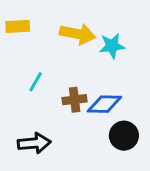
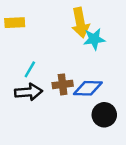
yellow arrow: (78, 34) -> (80, 23), moved, turned 68
black arrow: (34, 143) -> (29, 92), moved

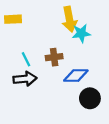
cyan line: (30, 69) -> (26, 59), turned -56
brown cross: (63, 84) -> (54, 57), moved

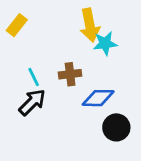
yellow rectangle: (13, 19) -> (17, 25), turned -49
black arrow: (25, 79) -> (32, 102), turned -40

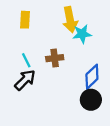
yellow rectangle: (17, 25) -> (25, 20), moved, turned -35
blue diamond: (98, 98) -> (92, 77), moved, turned -45

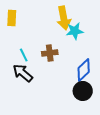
yellow rectangle: (25, 20) -> (12, 18), moved
black arrow: (25, 80) -> (23, 73), turned -95

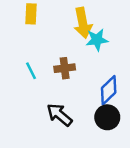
yellow rectangle: (12, 18) -> (31, 14), moved
black arrow: (23, 73) -> (59, 115), moved

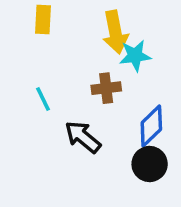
brown cross: (65, 68) -> (106, 88), moved
black arrow: (59, 115) -> (83, 137), moved

